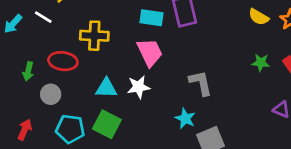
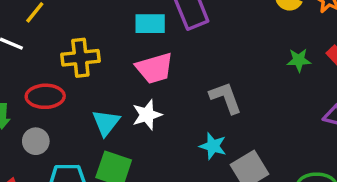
pink trapezoid: (150, 52) -> (155, 68), turned 108
cyan triangle: (106, 88) -> (106, 123), turned -45

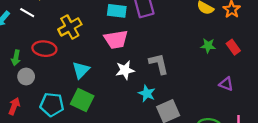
yellow cross: (80, 58) -> (70, 27), turned -30
white star: (147, 115) -> (125, 70), moved
gray circle: (36, 141) -> (26, 77), moved

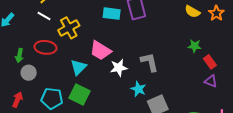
white line: (27, 13) -> (44, 16), moved
pink trapezoid: (116, 39) -> (100, 51), moved, turned 40
red rectangle: (233, 47) -> (210, 62), moved

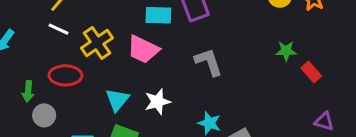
pink trapezoid: (100, 51) -> (143, 49), moved
gray L-shape: (150, 62) -> (209, 62), moved
white star: (119, 68) -> (157, 102), moved
purple triangle: (211, 81) -> (324, 121), moved

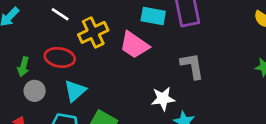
cyan triangle: (117, 100) -> (75, 91), moved
white star: (157, 102) -> (163, 99), moved

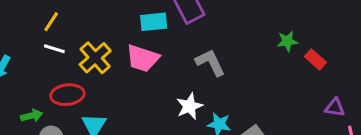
green arrow: (23, 67) -> (32, 116), turned -102

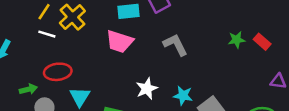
green star: (287, 41) -> (237, 40), moved
yellow cross: (95, 58) -> (72, 17), moved
white star: (190, 106) -> (147, 89), moved

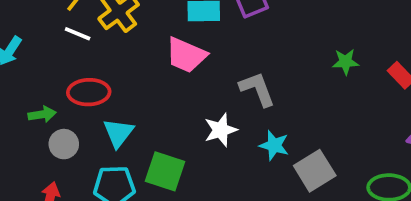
green star: (237, 40) -> (346, 62), moved
gray L-shape: (175, 45) -> (257, 89), moved

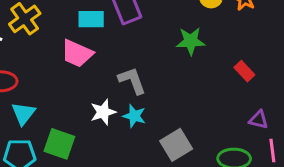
green star: (346, 62) -> (191, 41), moved, size x1.4
cyan star: (274, 145) -> (134, 116), moved

